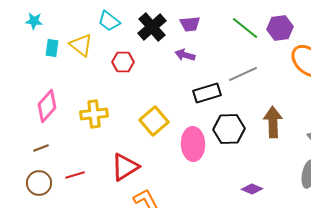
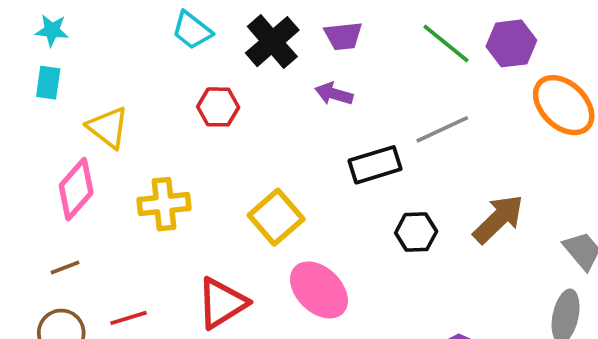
yellow triangle: (81, 45) -> (108, 127), moved
cyan rectangle: (52, 48) -> (48, 83), moved
brown arrow: (273, 122) -> (498, 219), turned 48
black hexagon: (229, 129) -> (416, 232), size x0.7
pink ellipse: (193, 144) -> (319, 290), moved, turned -44

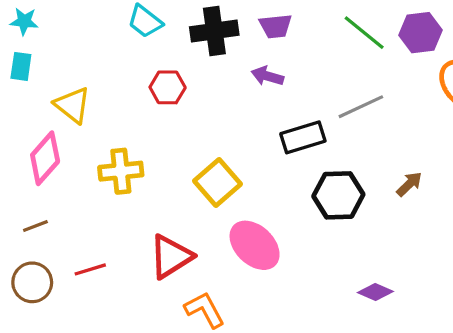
black cross: (272, 42) -> (214, 31), turned 33
brown arrow: (498, 219) -> (409, 184), size x0.6
black hexagon: (416, 232) -> (338, 195), size x1.4

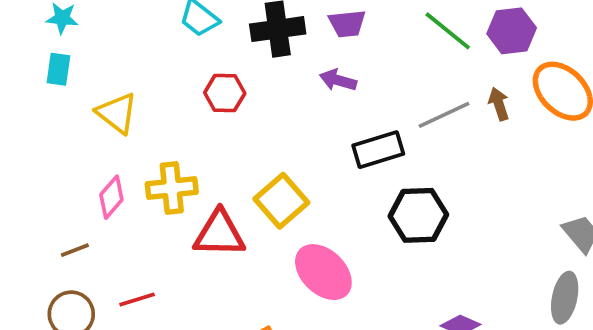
pink diamond: (45, 158) -> (111, 197), moved, size x0.7
brown arrow: (409, 184) -> (499, 104), moved, turned -64
red triangle: (171, 257) -> (219, 234), moved, turned 33

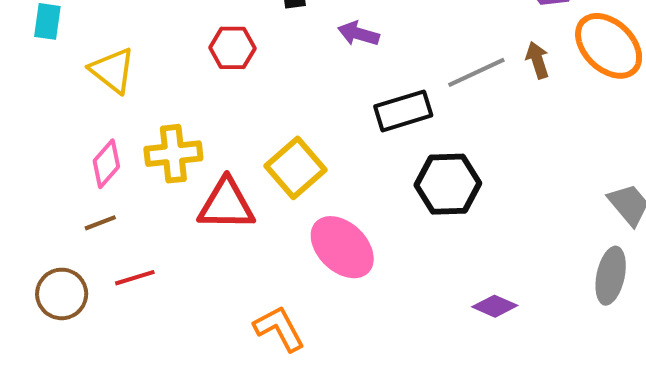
brown line: (75, 250) -> (100, 223), moved

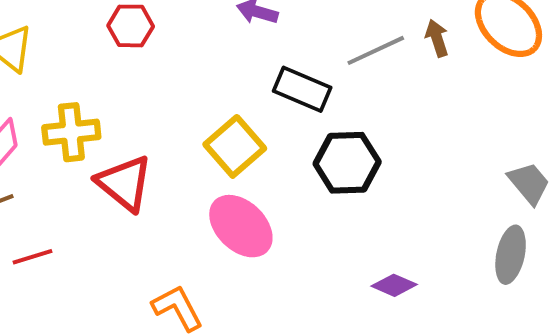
black rectangle: (403, 111) -> (302, 89), turned 40
yellow square: (295, 168) -> (235, 146), moved
red triangle: (226, 204) -> (124, 183), turned 38

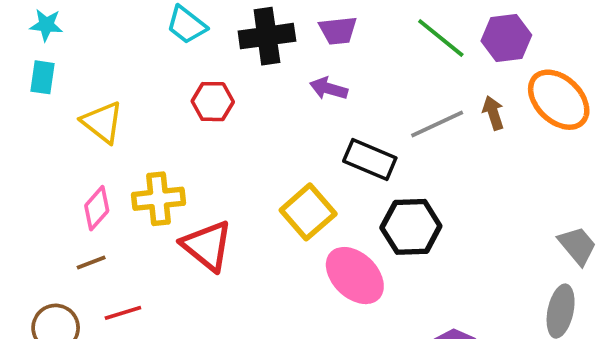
pink ellipse: (241, 226) -> (355, 276), moved

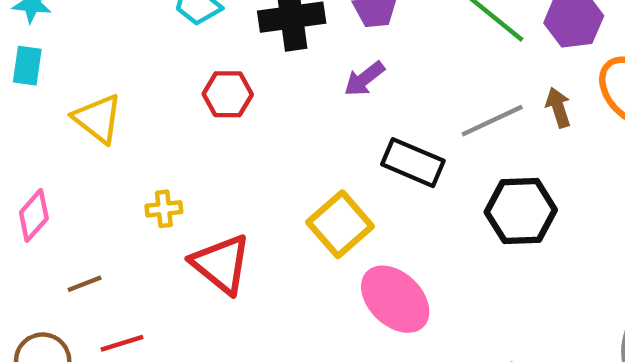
purple arrow: (329, 88) -> (364, 79), turned -54
yellow cross: (158, 199) -> (164, 209), size x0.6
pink diamond: (97, 208) -> (34, 215), moved
black hexagon: (411, 227) -> (521, 211), moved

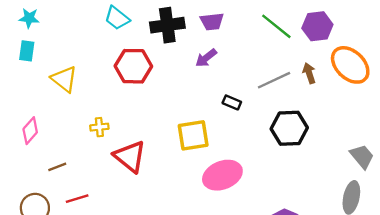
red hexagon: (228, 94) -> (133, 66), size x1.4
black rectangle: (413, 163) -> (232, 102), size x0.6
yellow square: (340, 224) -> (193, 135), turned 32
pink ellipse: (395, 299) -> (222, 175), turned -66

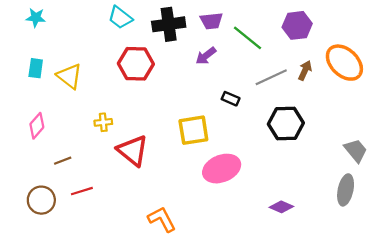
green line: (276, 26) -> (248, 38), moved
purple hexagon: (317, 26) -> (297, 25), moved
cyan rectangle: (27, 51) -> (36, 68), moved
brown arrow: (309, 73) -> (305, 70), turned 42

